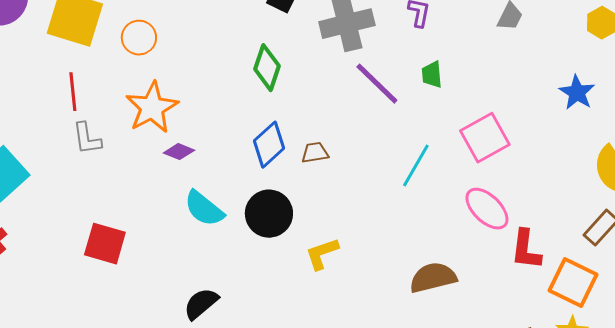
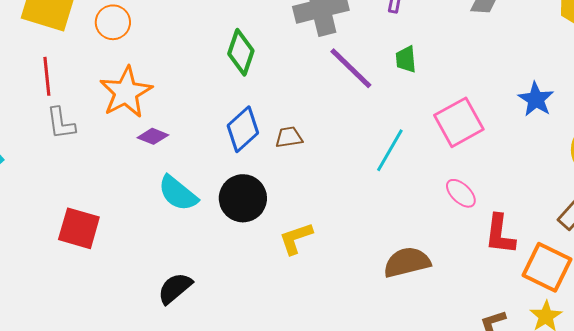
blue star: (577, 93) -> (536, 99), moved
pink ellipse: (487, 209) -> (461, 193), size x0.7

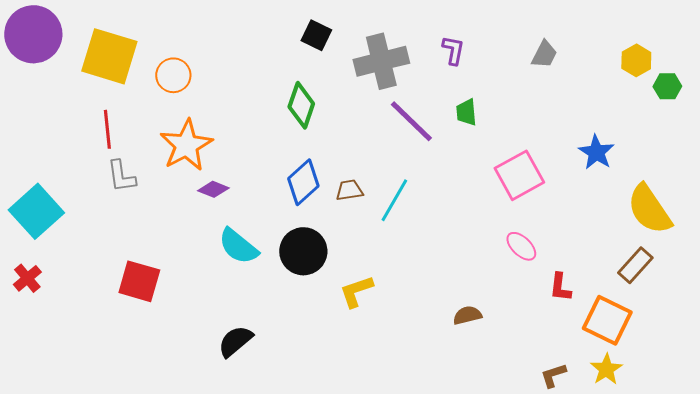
cyan line: (390, 150) -> (394, 200), moved
red L-shape: (500, 234) -> (560, 287), size x0.7
brown semicircle: (407, 262) -> (467, 315), size x0.6

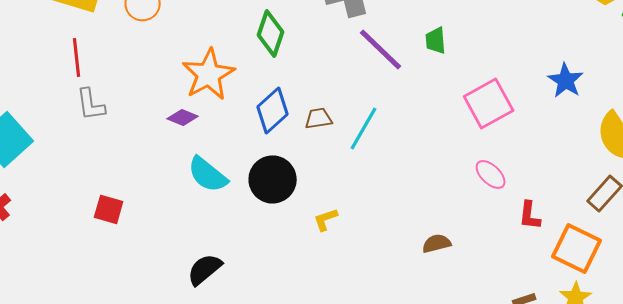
orange star: (186, 145) -> (209, 74), moved
red square: (139, 281) -> (109, 209), size x0.7
yellow L-shape: (356, 291) -> (326, 219), size x0.7

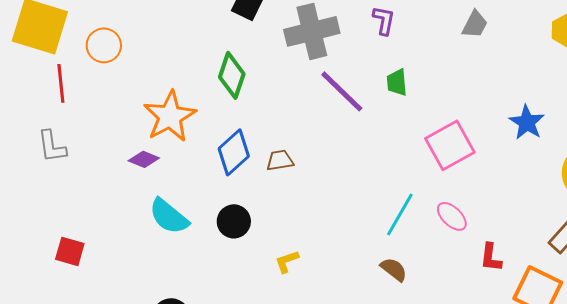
red line: (77, 57) -> (61, 83), moved
cyan line: (364, 128) -> (400, 214), moved
black circle: (273, 179) -> (234, 221), size x0.7
brown semicircle: (437, 243) -> (394, 269), moved, turned 52

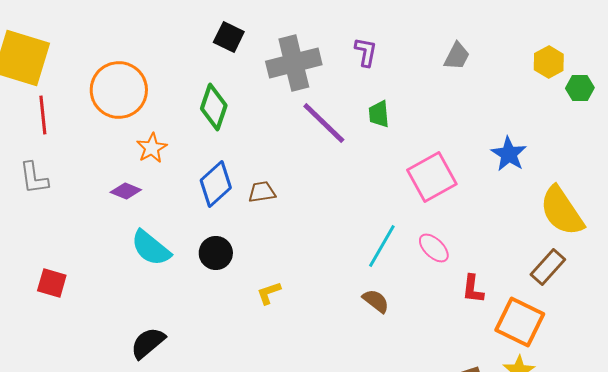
orange circle: (104, 45) -> (119, 90), moved, size x1.6
orange star: (170, 116) -> (152, 148), size x0.6

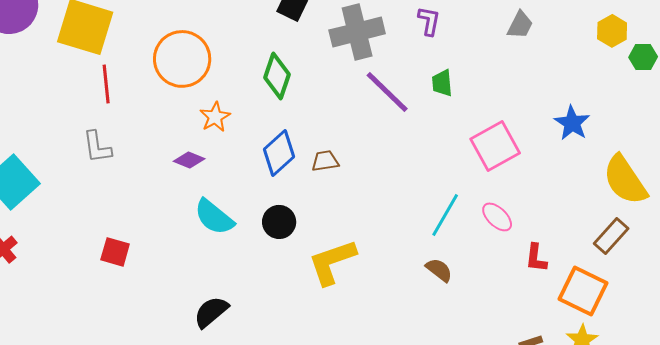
yellow L-shape: (269, 293) -> (332, 262), size x2.0

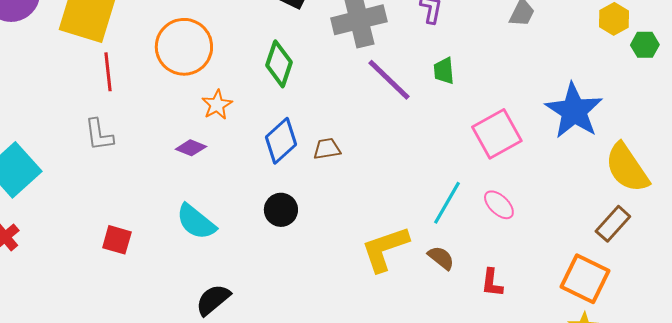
blue star: (572, 123) -> (574, 111), size x1.6
cyan semicircle: (214, 217) -> (196, 222), moved
red L-shape: (536, 258) -> (492, 283), moved
yellow L-shape: (332, 262) -> (385, 249), moved

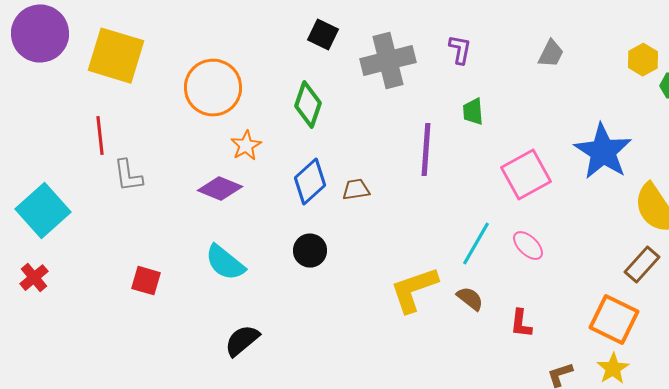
red line: (108, 72) -> (100, 136), moved
purple line: (389, 80) -> (426, 150), moved, turned 50
purple diamond: (191, 148) -> (220, 189), size x1.4

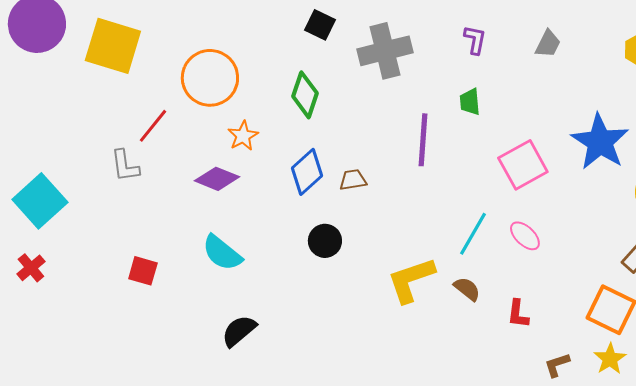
purple L-shape: (460, 50) -> (475, 40), moved
red line: (100, 136) -> (153, 126), moved, turned 45
black circle: (310, 251) -> (325, 241), moved

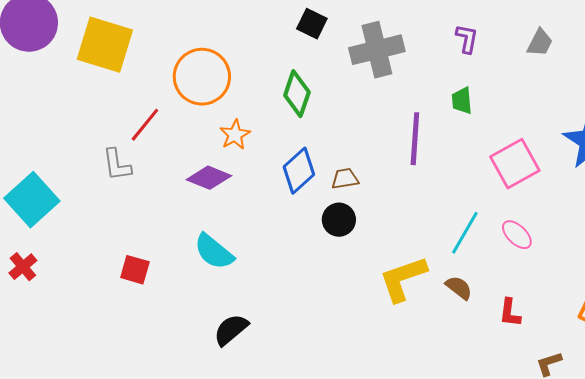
black circle: (325, 241) -> (339, 220), moved

